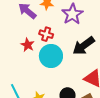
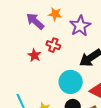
cyan circle: (51, 56) -> (71, 82), moved

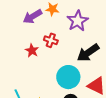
purple arrow: (35, 21) -> (32, 17), turned -72

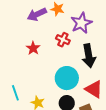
red cross: (51, 40) -> (63, 40), moved
black arrow: (88, 53) -> (89, 56), turned -70

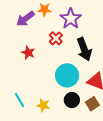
red cross: (63, 40) -> (56, 38), turned 32

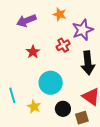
purple arrow: (25, 19) -> (26, 21), moved
cyan circle: (67, 75) -> (51, 83), moved

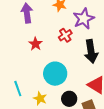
purple arrow: (26, 21) -> (27, 13), turned 108

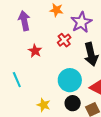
cyan circle: (55, 74) -> (70, 80), moved
cyan line: (18, 89) -> (17, 80), moved

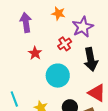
cyan line: (17, 80) -> (14, 99), moved
cyan circle: (70, 80) -> (58, 76), moved

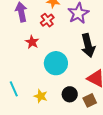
red cross: (65, 44) -> (47, 20), moved

